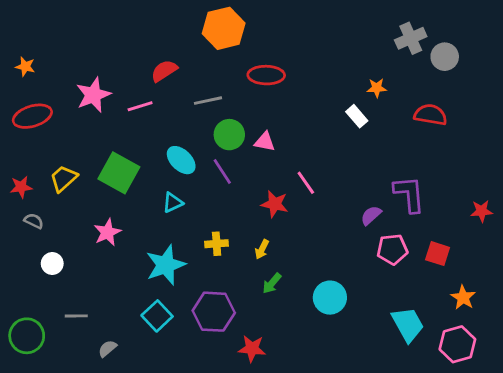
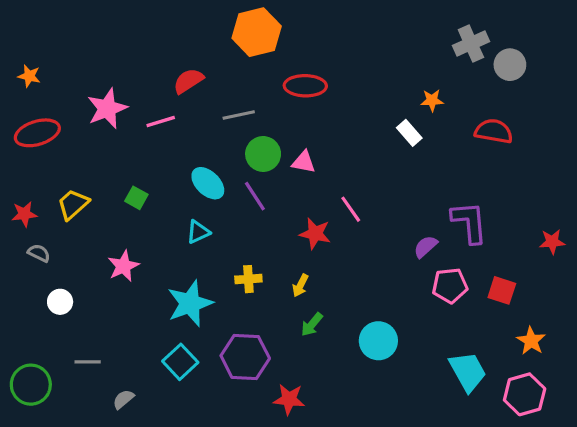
green square: (119, 173) -> (136, 198), size x0.5

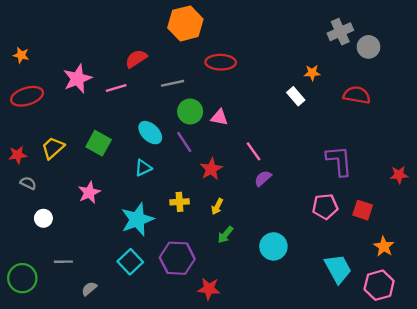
green square: (136, 198) -> (99, 143), size x1.5
red star: (315, 234) -> (211, 169), moved, turned 30
purple semicircle: (425, 247) -> (263, 178), moved

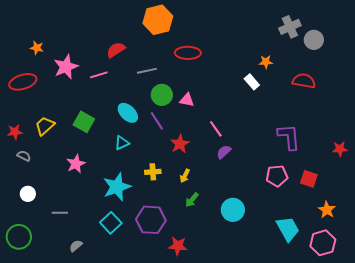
orange star: (21, 55) -> (37, 48), moved
white circle: (43, 218) -> (28, 194), moved
gray line: (63, 262) -> (60, 213), moved

